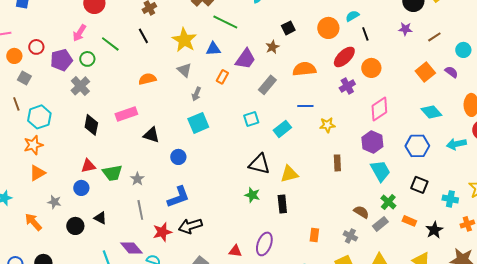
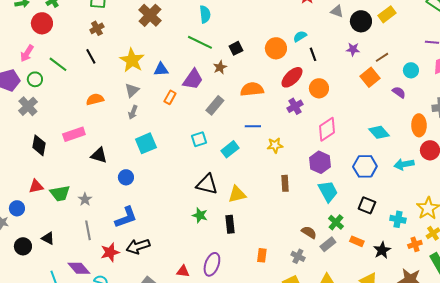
green line: (225, 22) -> (200, 42), moved
gray triangle: (184, 70) -> (132, 90), turned 35
orange square: (425, 72) -> (370, 77), moved
gray arrow: (196, 94) -> (133, 112), moved
blue circle: (81, 188) -> (17, 208), moved

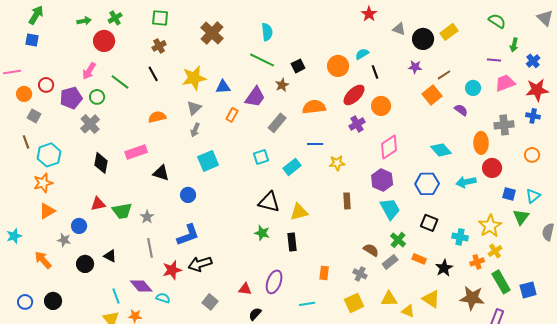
yellow star: (132, 60) -> (194, 78), turned 30

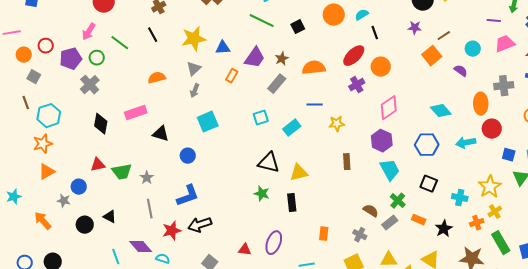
orange circle: (338, 66) -> (334, 15), moved
brown star: (282, 85) -> (282, 59), moved

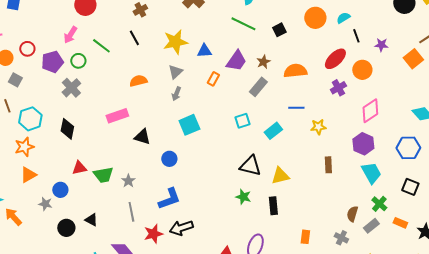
purple star: (415, 28) -> (381, 45), moved
black diamond: (101, 124) -> (67, 129), moved
brown semicircle: (371, 211) -> (352, 214), turned -105
orange arrow: (43, 221) -> (13, 217), moved

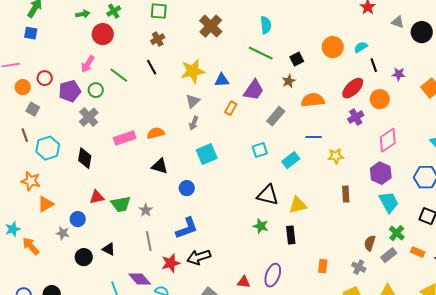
brown star: (263, 62) -> (289, 81), moved
orange semicircle: (138, 81) -> (156, 133), moved
pink rectangle: (117, 116) -> (125, 138), moved
orange star: (24, 147) -> (31, 181), moved, turned 30

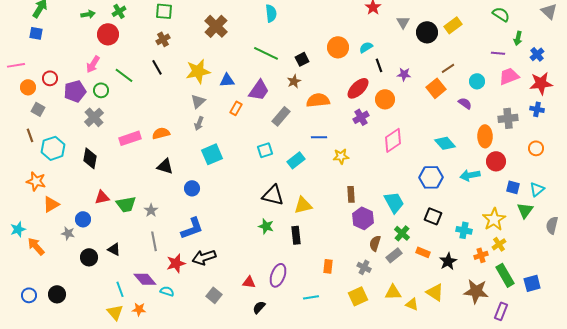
gray triangle: (398, 22) -> (403, 22), turned 40
cyan semicircle: (266, 25) -> (271, 13), moved
purple hexagon: (381, 173) -> (363, 218), moved

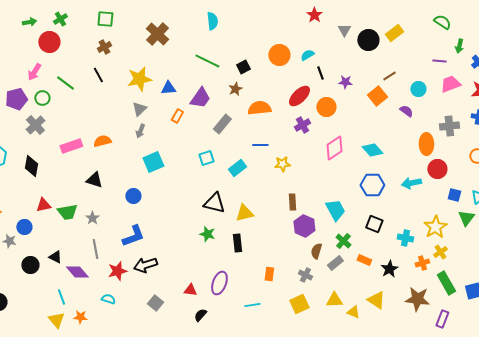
cyan diamond: (445, 143) -> (372, 150), moved
black triangle: (165, 166) -> (94, 180), moved
purple diamond: (145, 279) -> (77, 272), moved

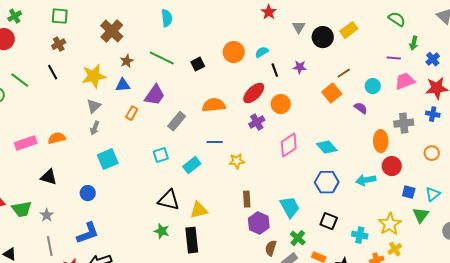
purple star: (345, 82) -> (300, 67), moved
brown star: (235, 89) -> (127, 61), moved
black rectangle: (237, 243) -> (192, 240), size x1.4

